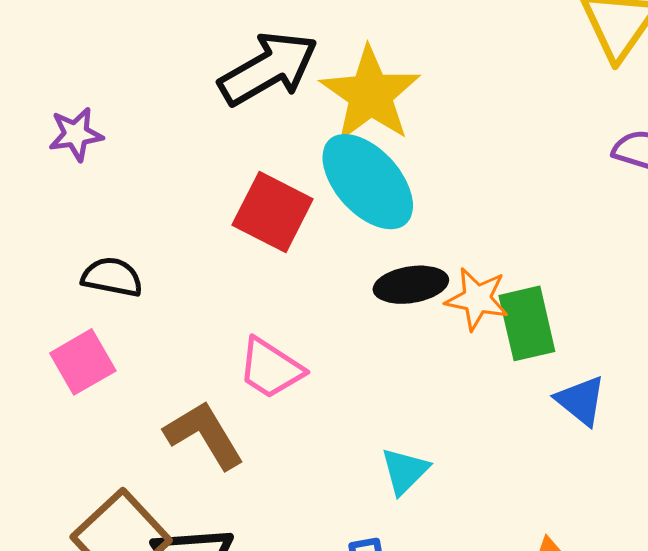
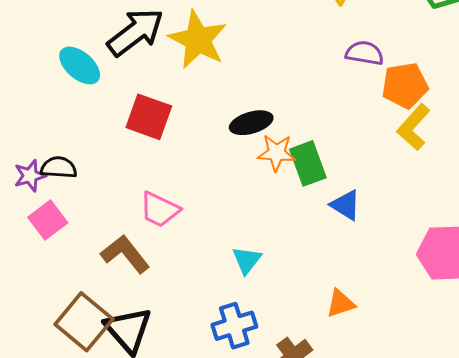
purple star: (76, 134) -> (30, 176), moved
cyan ellipse: (368, 182) -> (80, 65), moved, size x0.7
black ellipse: (411, 285) -> (251, 123), moved

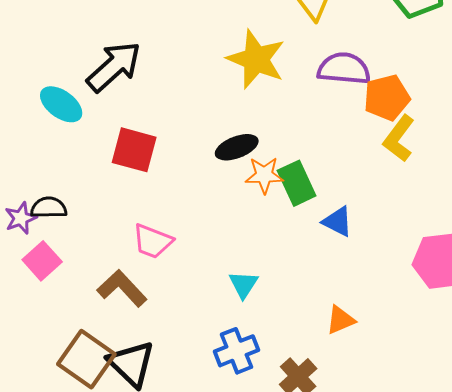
yellow star: (198, 40) -> (256, 59), moved
purple semicircle: (365, 53) -> (344, 69), size x1.4

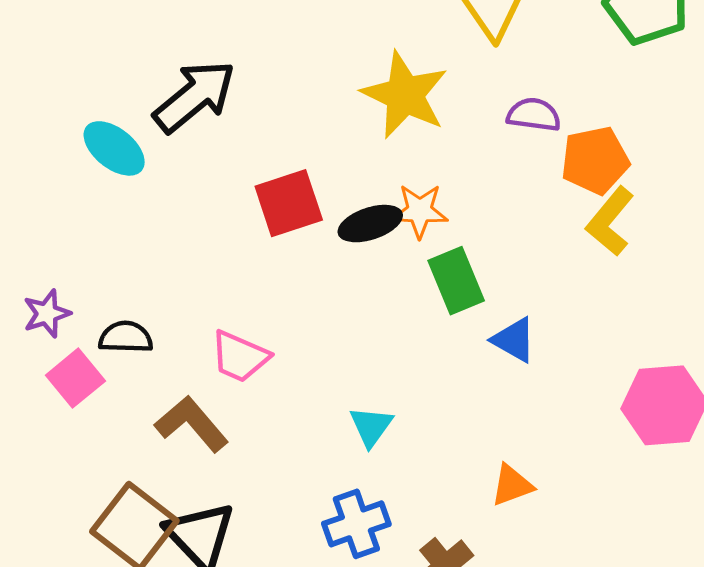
purple semicircle: (344, 69) -> (534, 115), size x0.7
red square: (134, 150) -> (289, 203), moved, turned -36
orange star: (264, 175) -> (420, 211), moved
black semicircle: (49, 208) -> (126, 337), moved

